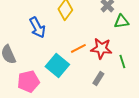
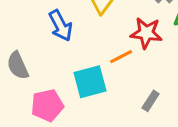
red star: (101, 48) -> (146, 33), moved
cyan square: (57, 65) -> (90, 82), turned 35

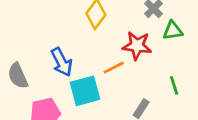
blue arrow: (61, 26) -> (62, 62), moved

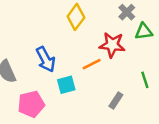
cyan square: (85, 91) -> (66, 85), size x0.7

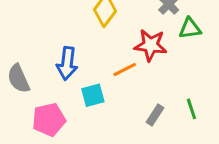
blue arrow: (46, 59) -> (67, 63), turned 35
green line: (145, 80) -> (191, 109), moved

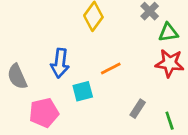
red star: (151, 45) -> (170, 63), moved
green line: (191, 109) -> (170, 121), moved

